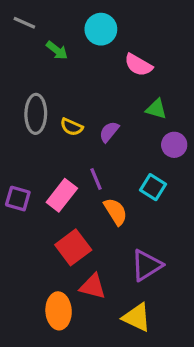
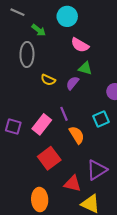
pink semicircle: (138, 65) -> (80, 45), moved
green triangle: (156, 109) -> (85, 68), moved
gray ellipse: (36, 114) -> (27, 54), moved
cyan square: (153, 187) -> (101, 119), turned 35
red triangle: (93, 286) -> (72, 184), moved

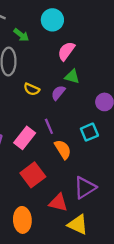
pink semicircle: (80, 45) -> (66, 51), turned 96

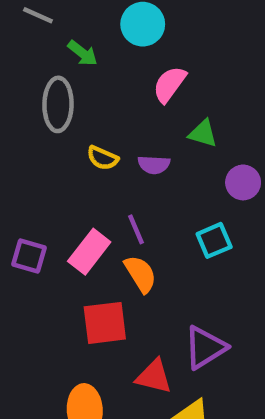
green triangle: (72, 77) -> (203, 133), moved
purple semicircle: (58, 93) -> (154, 165), turned -126
orange semicircle: (63, 149) -> (140, 274), moved
red square: (33, 175) -> (105, 323), turned 30

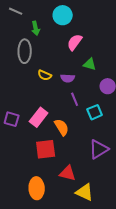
green arrow: (83, 53) -> (36, 28), turned 40
purple line: (136, 229) -> (75, 99), moved
purple triangle: (205, 347) -> (99, 149), moved

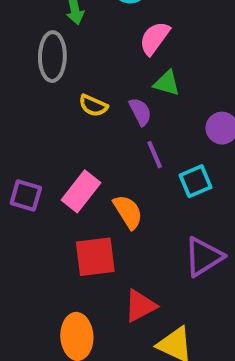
green triangle: (90, 64) -> (167, 83), moved
purple semicircle: (68, 78) -> (140, 112), turned -120
red triangle: (68, 173) -> (140, 306), turned -42

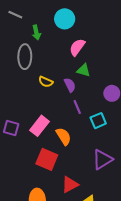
red square: (95, 257) -> (47, 159), turned 30

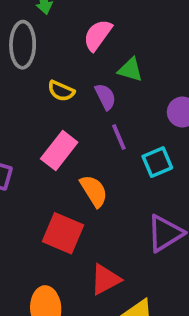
pink semicircle: (77, 47) -> (98, 35), moved
pink rectangle: (39, 126) -> (59, 151), moved

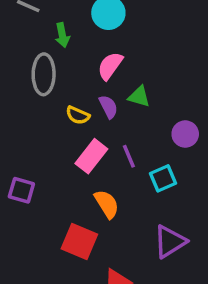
purple semicircle: (105, 97) -> (108, 107), moved
pink rectangle: (59, 151) -> (91, 156), moved

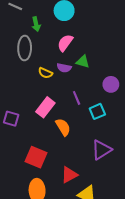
purple semicircle: (108, 107) -> (64, 68), turned 128
pink rectangle: (91, 156) -> (45, 107), moved
red square: (79, 241) -> (36, 157), moved

